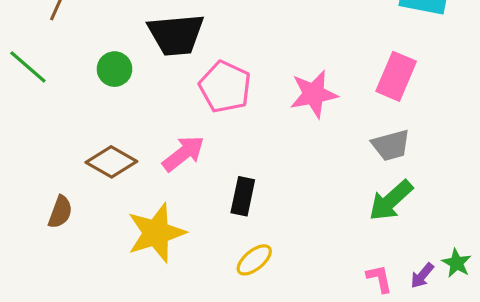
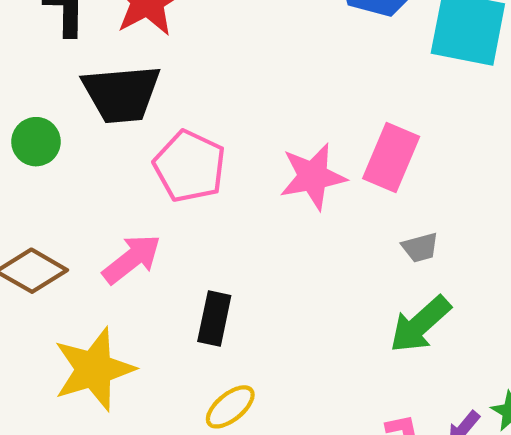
pink rectangle: (396, 76) -> (391, 158), moved
gray trapezoid: (391, 145) -> (420, 247), size x0.7

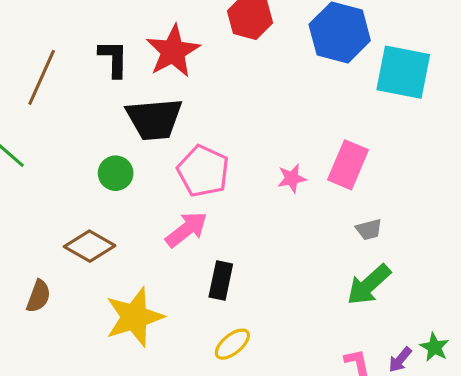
green circle: (36, 142) -> (116, 173), moved
pink star: (313, 176) -> (292, 178), size x0.6
pink arrow: (132, 259) -> (186, 229), moved

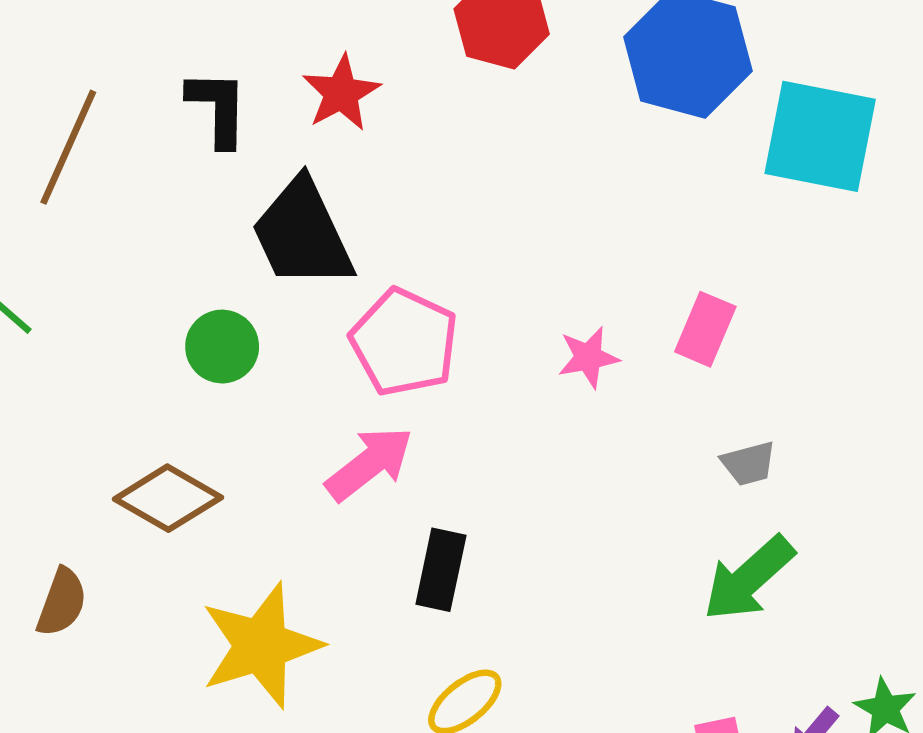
red star: (173, 51) -> (341, 93), size x0.7
black trapezoid: (154, 119) -> (302, 234), turned 70
pink rectangle: (348, 165) -> (705, 329), size x0.7

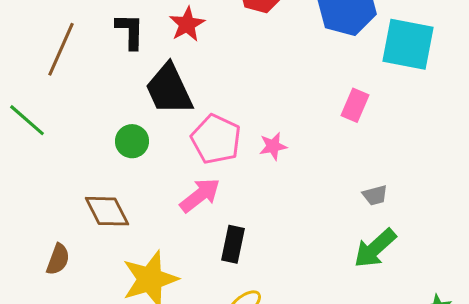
pink rectangle: (705, 329) -> (355, 105), moved
pink star: (588, 357) -> (273, 146), moved
brown diamond: (168, 498) -> (107, 211), turned 33

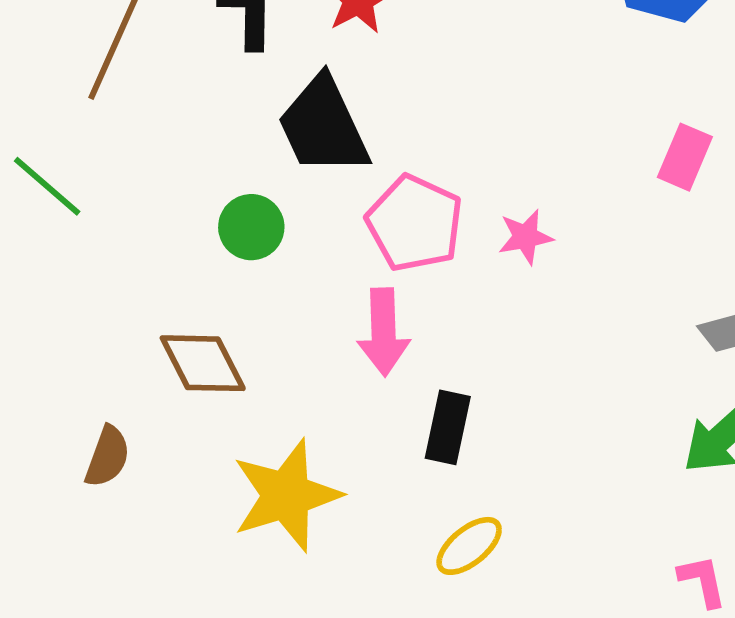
pink arrow: (200, 195) -> (384, 332), turned 126

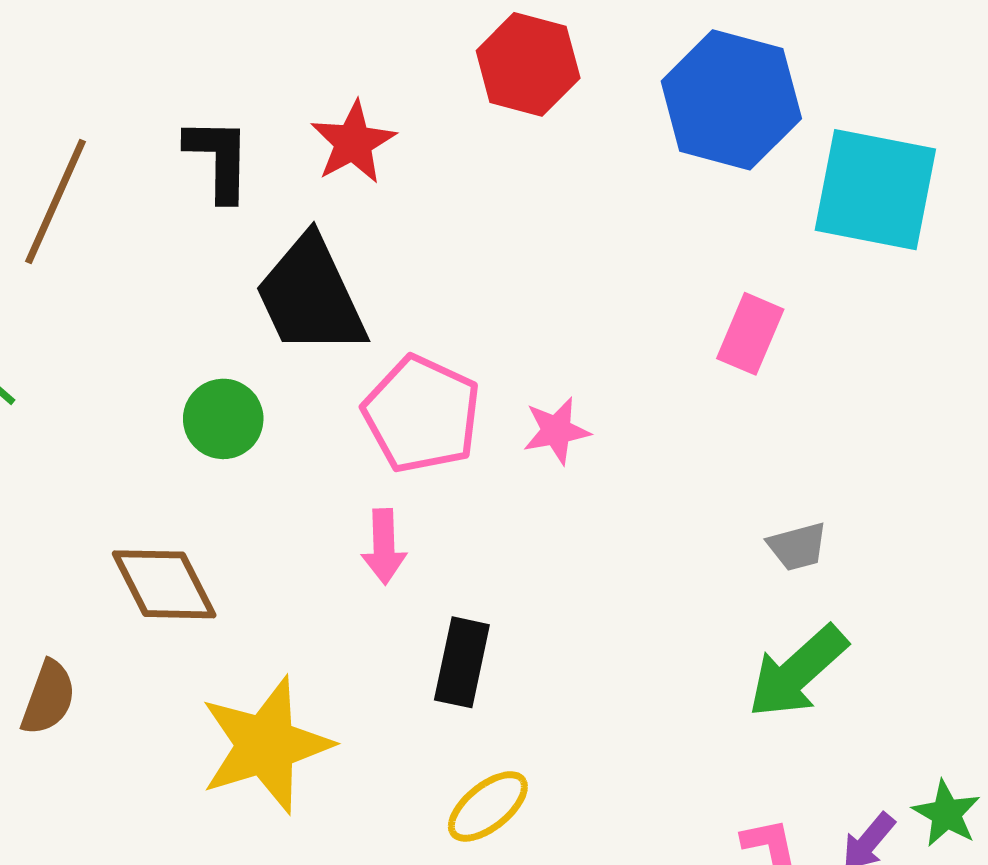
pink arrow: (384, 332) -> (384, 547), size x0.7

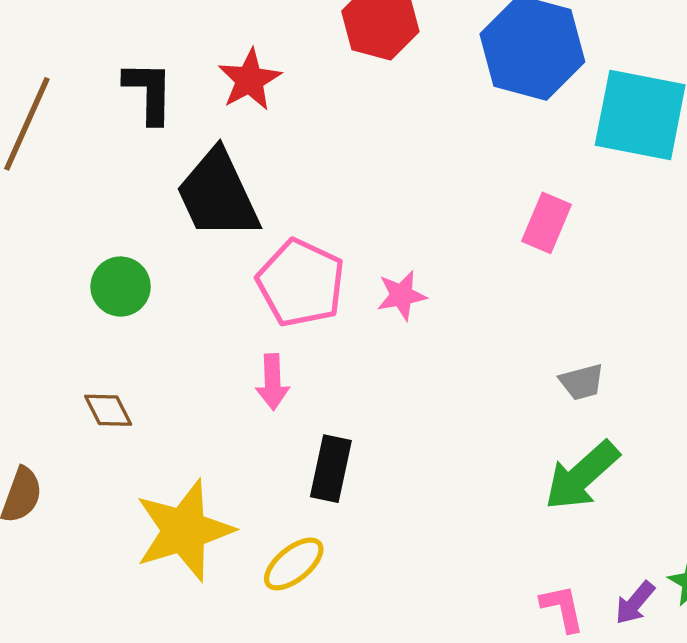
green circle: (223, 419) -> (121, 287), moved
brown diamond: (164, 584) -> (108, 410), size x0.6
yellow ellipse: (488, 806) -> (294, 564), moved

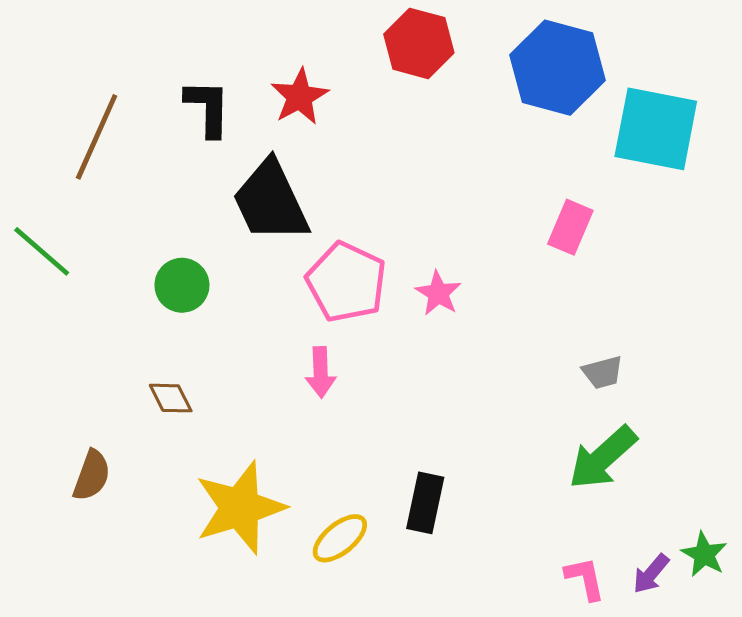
pink star: (402, 295) -> (438, 293), turned -30
black rectangle: (331, 469) -> (425, 503), moved

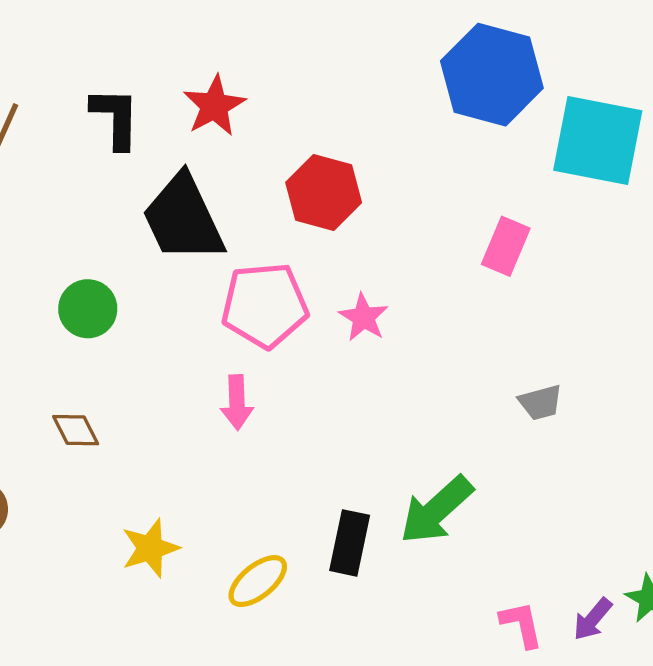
red hexagon: (419, 43) -> (324, 193), moved
pink pentagon: (346, 282) -> (265, 305), turned -30
green arrow: (603, 458) -> (436, 510), moved
yellow star: (240, 508) -> (150, 548), size x0.6

